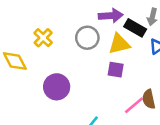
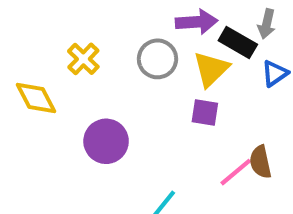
yellow triangle: (119, 44) -> (211, 69), turned -30

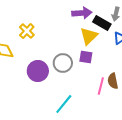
gray circle: (157, 59) -> (63, 63), moved
pink line: (236, 172) -> (101, 86), turned -36

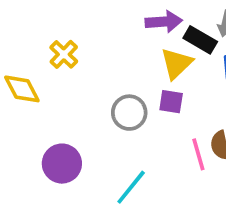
purple circle: (38, 71) -> (62, 164), moved
pink line: (101, 86) -> (198, 154), turned -30

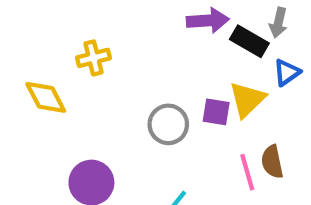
yellow cross: (64, 54) -> (93, 58), turned 32
yellow triangle: (176, 63) -> (247, 99), moved

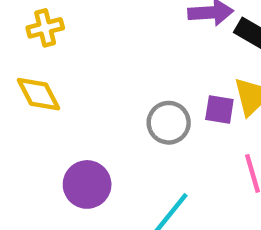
yellow cross: (93, 58) -> (45, 28), moved

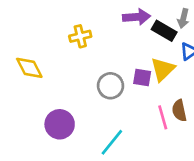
yellow cross: (45, 28) -> (80, 36), moved

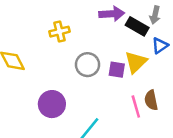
gray circle: (110, 86) -> (88, 65), moved
purple circle: (60, 124) -> (52, 104), moved

